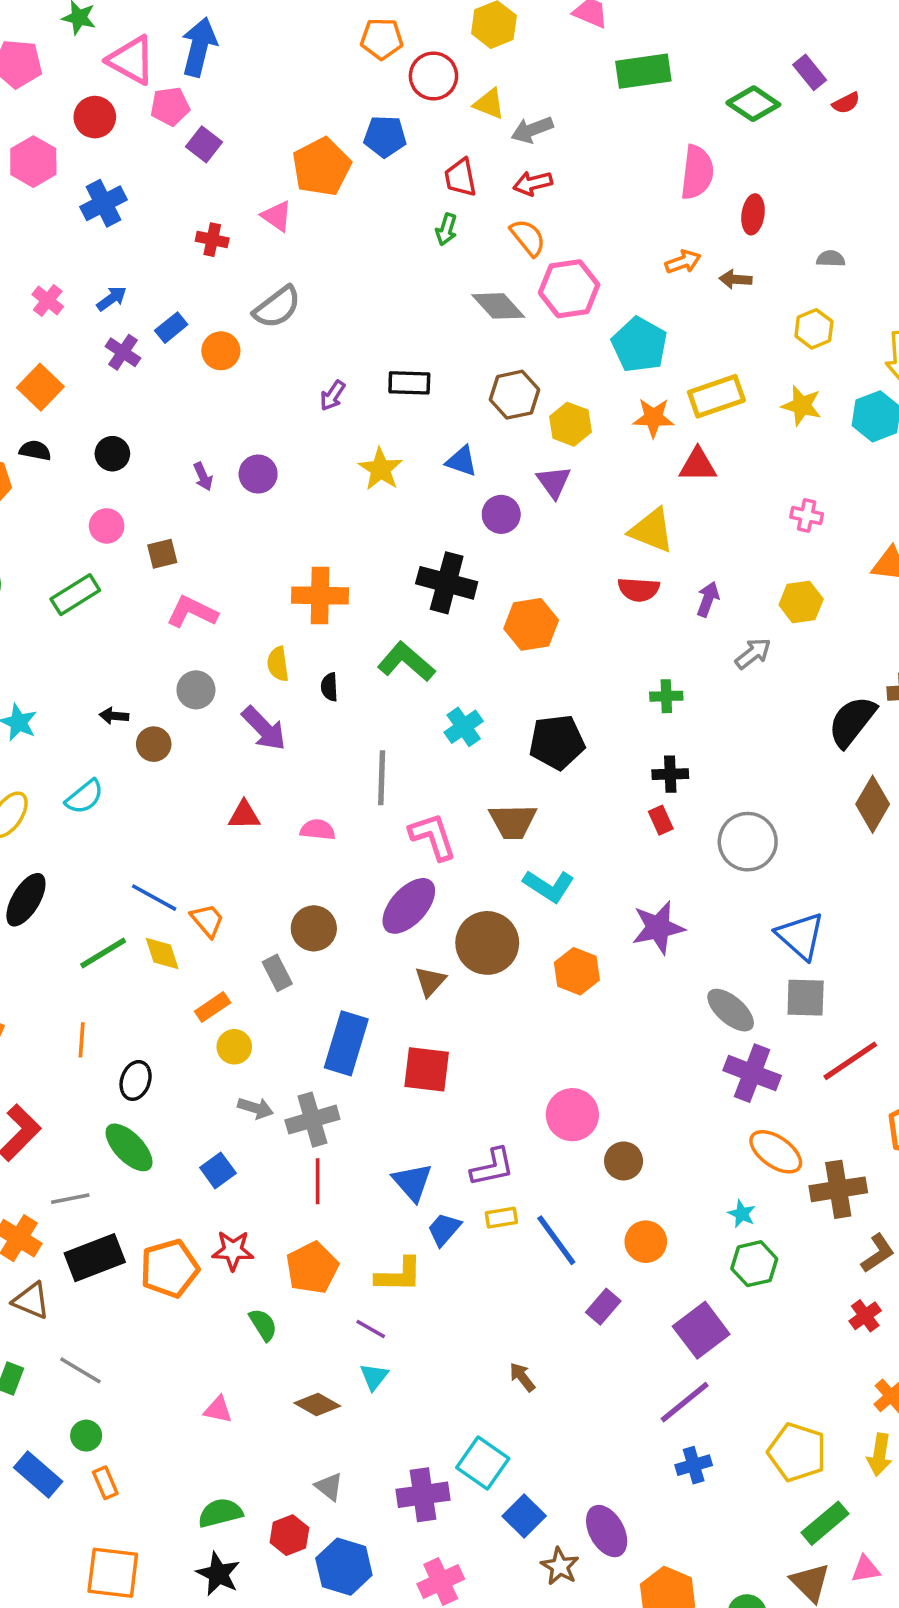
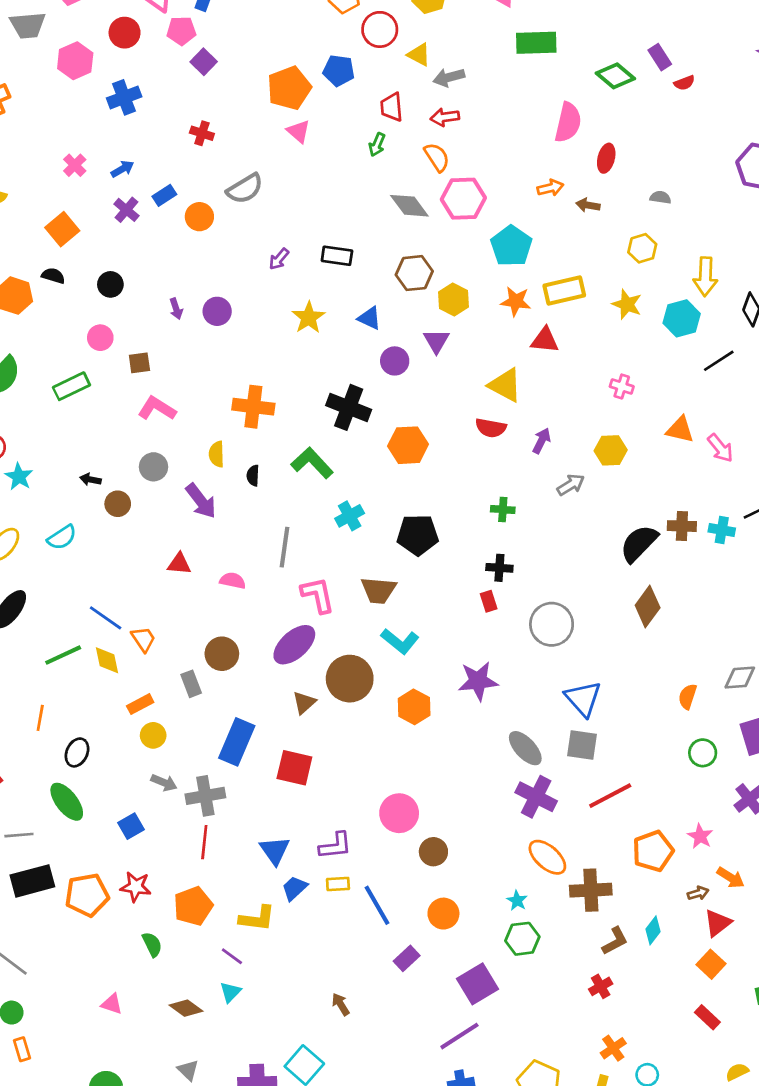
pink triangle: (277, 216) -> (298, 131), moved

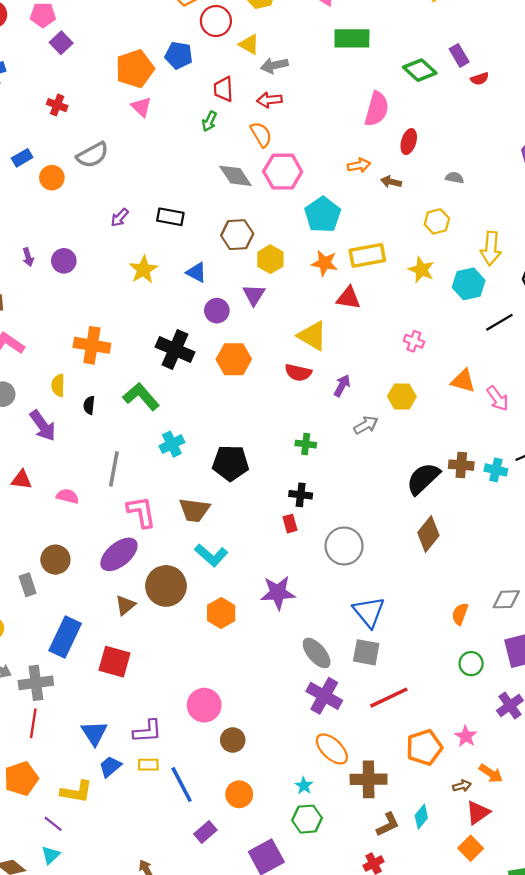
orange hexagon: (408, 445) -> (234, 359), moved

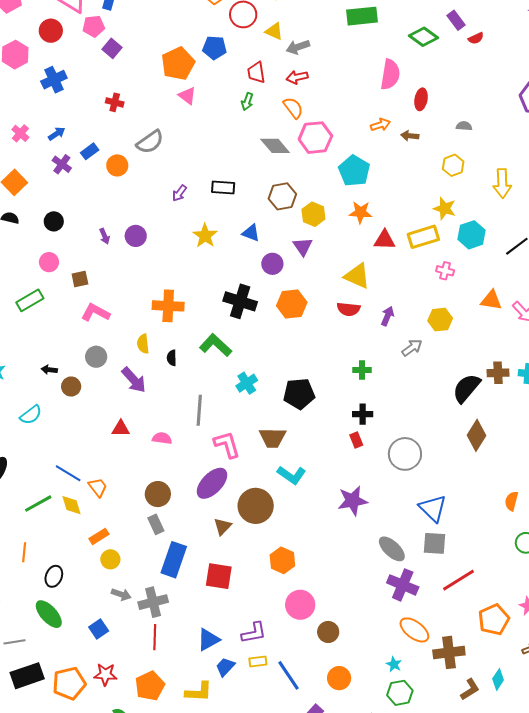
yellow rectangle: (367, 255) -> (423, 237), moved
cyan hexagon: (469, 284) -> (471, 235), moved
gray rectangle: (28, 585) -> (156, 524), moved
orange hexagon: (221, 613) -> (282, 560), moved
blue triangle: (94, 733) -> (208, 640), turned 40

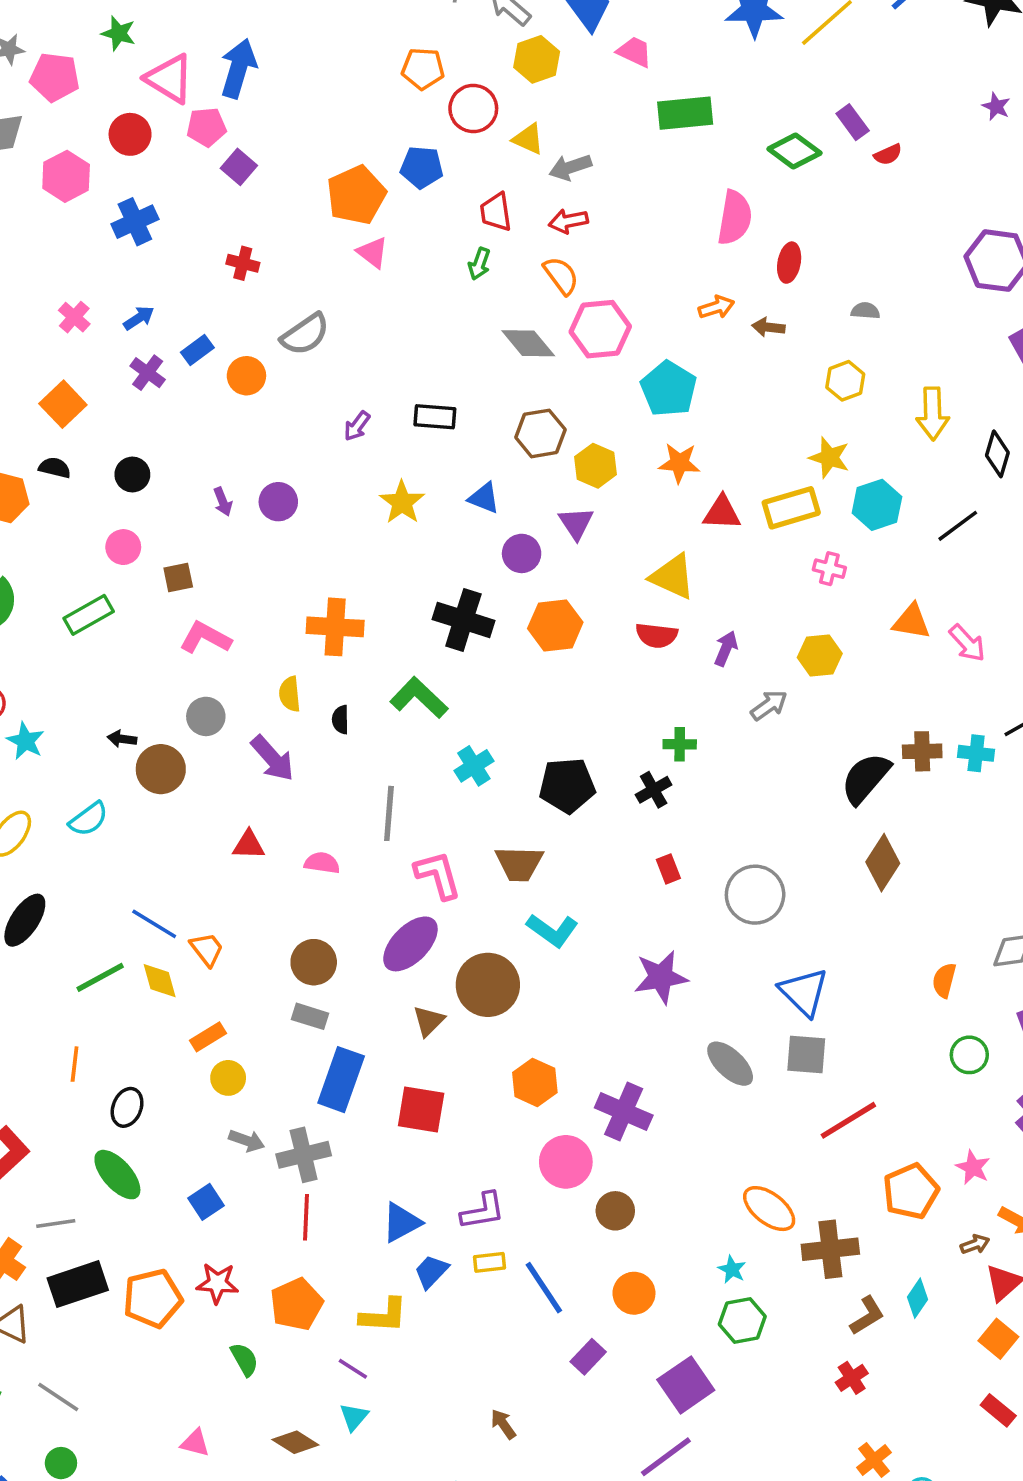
brown circle: (71, 386) -> (161, 769), size x1.4
black cross: (363, 414) -> (654, 790), moved, turned -30
gray rectangle: (156, 524) -> (310, 1016), turned -48
purple cross: (403, 585) -> (624, 1111), moved

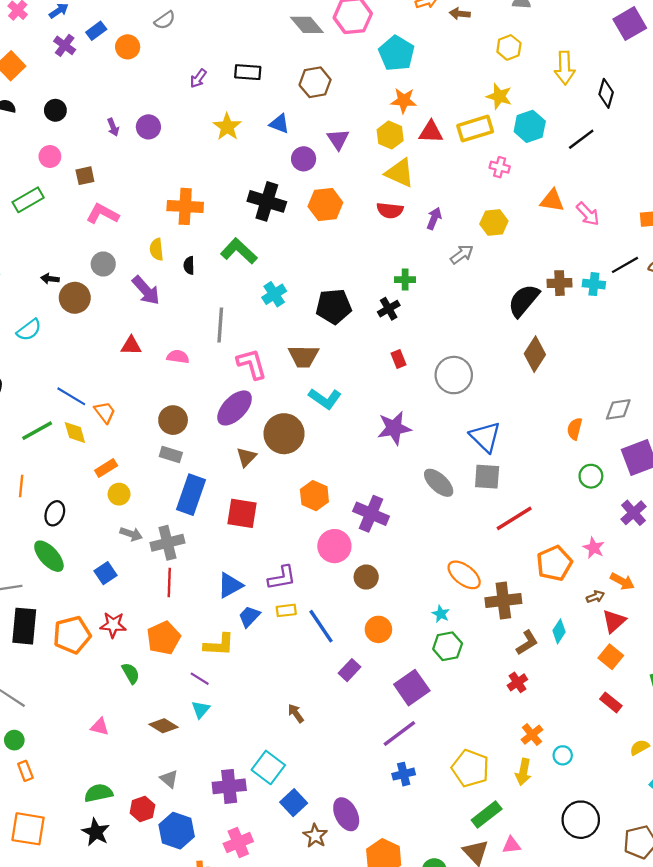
gray semicircle: (305, 334) -> (165, 20), size x0.7
yellow hexagon: (595, 466) -> (390, 135), moved
black rectangle: (78, 1284) -> (24, 626), turned -66

